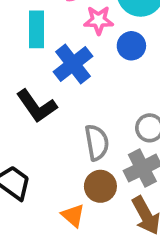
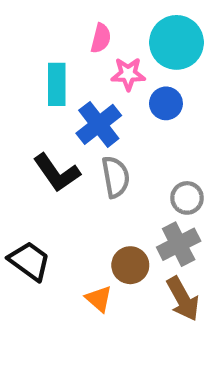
gray semicircle: (97, 142) -> (116, 177), moved

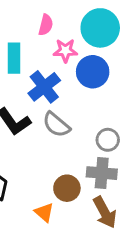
blue circle: (166, 103) -> (93, 72), size x1.4
gray semicircle: (116, 177) -> (56, 125), turned 140
gray cross: (179, 244) -> (102, 173), turned 32

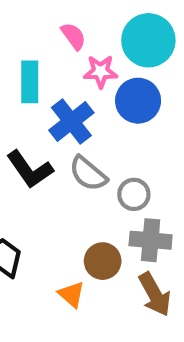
pink semicircle: (46, 25) -> (73, 36), turned -50
gray circle: (108, 140) -> (134, 194), moved

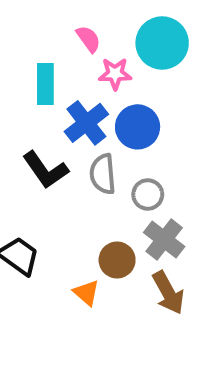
blue circle: (138, 101) -> (138, 127), moved
gray semicircle: (88, 174) -> (103, 174), turned 45
gray cross: (151, 240) -> (164, 240), turned 33

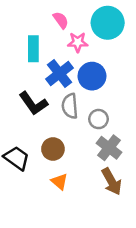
brown circle: (117, 260) -> (53, 149), moved

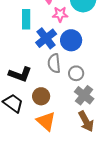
black L-shape: (33, 103) -> (20, 74), moved, turned -35
orange triangle: (59, 182) -> (46, 121), size x1.5

